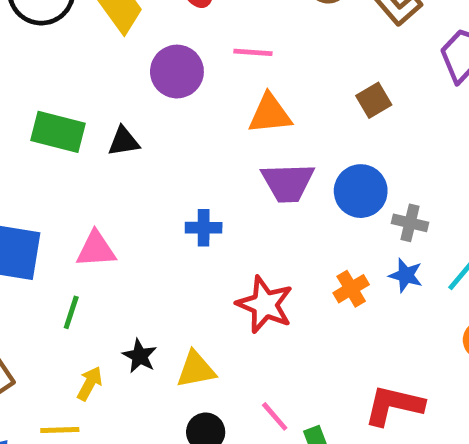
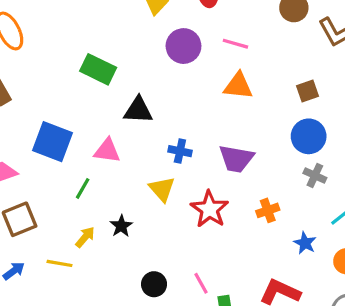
black triangle: (124, 141) -> (138, 110), moved, size x1.4
purple trapezoid: (288, 183) -> (236, 159), moved
blue circle: (361, 191) -> (309, 136), moved
blue star: (406, 275) -> (305, 243), moved
yellow triangle: (196, 369) -> (162, 189), moved, turned 48

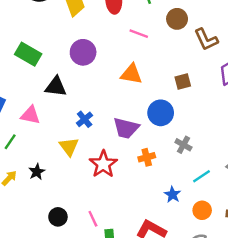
pink line: (235, 44) -> (139, 34), moved
purple circle: (183, 46) -> (83, 52), moved
blue circle: (309, 136) -> (161, 113), moved
blue cross: (180, 151) -> (85, 119), turned 35
orange cross: (268, 210) -> (147, 157), moved

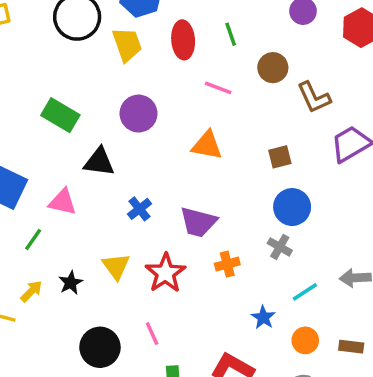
blue circle: (161, 113) -> (292, 207), moved
yellow triangle: (69, 147) -> (116, 266), moved
black circle: (58, 217) -> (100, 347), size x1.5
pink line: (93, 219) -> (152, 334), moved

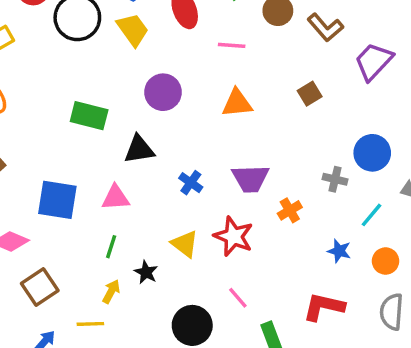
blue circle: (292, 207) -> (372, 153), moved
green line: (33, 240) -> (111, 247), moved

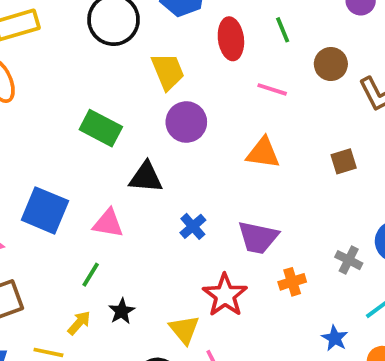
yellow trapezoid: (133, 30) -> (168, 71), moved
yellow triangle: (185, 244) -> (184, 330), moved

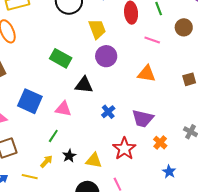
orange cross: (292, 282) -> (160, 143), turned -32
yellow triangle: (184, 330) -> (94, 160), moved, turned -42
blue star: (335, 338) -> (169, 172), moved

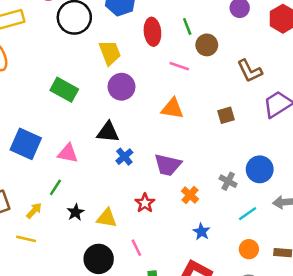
brown circle: (184, 27) -> (207, 45), moved
black triangle: (84, 85) -> (108, 132), moved
red star: (124, 149) -> (145, 203), size x0.7
yellow arrow: (46, 161) -> (34, 211), moved

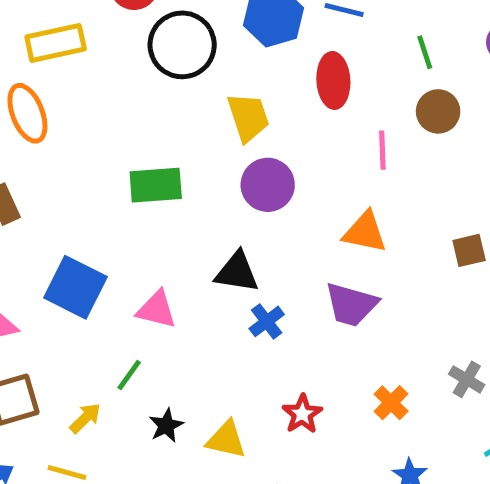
green line: (187, 26) -> (425, 52), moved
pink line: (179, 66) -> (382, 150), turned 66
green rectangle: (64, 90) -> (156, 185), turned -36
purple trapezoid: (168, 165) -> (351, 305), moved

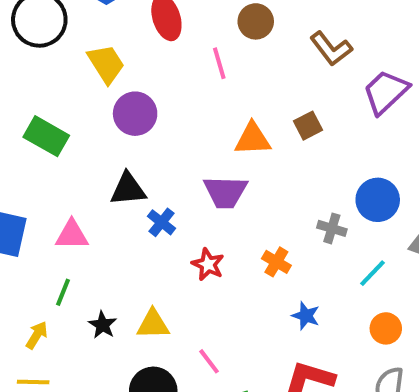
green rectangle: (156, 185) -> (46, 136), turned 48
orange triangle: (365, 232) -> (253, 139), moved
red star: (302, 414) -> (208, 264), moved

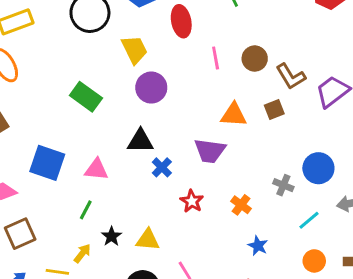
brown circle: (256, 21) -> (255, 59), moved
brown L-shape: (331, 49) -> (291, 76), moved
yellow arrow: (37, 335) -> (82, 253), moved

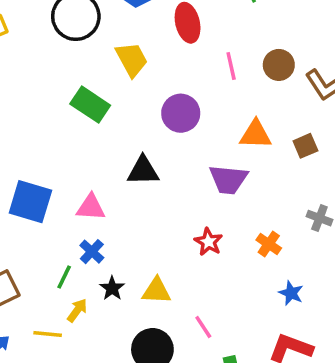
purple circle: (151, 88) -> (181, 113), moved
green rectangle: (86, 97) -> (90, 105), moved
brown square: (274, 110) -> (305, 146), moved
blue cross: (162, 167) -> (92, 252), moved
green line: (86, 210) -> (64, 277), moved

